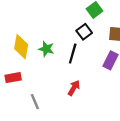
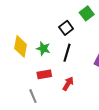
black square: (84, 32) -> (66, 28), moved
red rectangle: (13, 78) -> (44, 74), moved

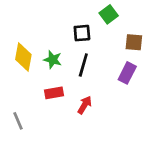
black square: (66, 28) -> (82, 33), turned 32
gray line: (33, 96) -> (18, 121), moved

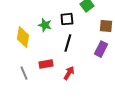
green star: (53, 60) -> (45, 25), moved
gray line: (18, 121) -> (24, 73), moved

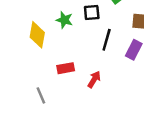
black line: (68, 43) -> (107, 40), moved
gray line: (24, 73) -> (41, 95), moved

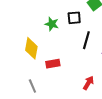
yellow diamond: (37, 35) -> (31, 48), moved
red arrow: (94, 79) -> (88, 83), moved

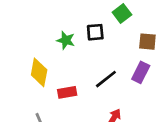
black line: (86, 40) -> (106, 79), moved, turned 36

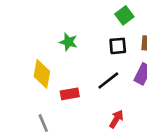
black square: (95, 32) -> (118, 46), moved

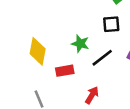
green star: (68, 42) -> (80, 44), moved
red arrow: (116, 119) -> (92, 95), moved

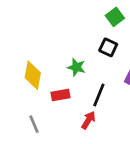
black square: (111, 24) -> (108, 47), turned 30
black line: (102, 58) -> (99, 95), moved, turned -30

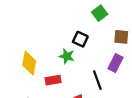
black square: (108, 47) -> (80, 39), moved
black line: (99, 95) -> (97, 80), moved, turned -42

